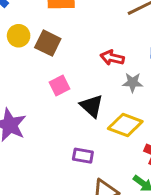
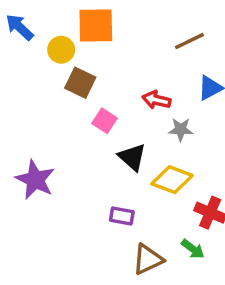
yellow circle: (19, 36) -> (61, 50), moved
pink square: (60, 85) -> (104, 121), moved, turned -30

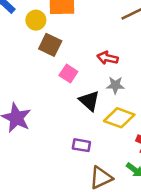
gray star: (181, 129) -> (115, 85), moved

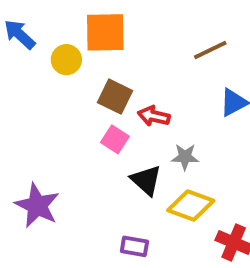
brown square: (50, 45) -> (115, 97), moved
red arrow: (108, 58) -> (154, 116), moved

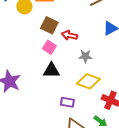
black triangle: (146, 180) -> (51, 70), moved, turned -42
purple rectangle: (134, 246) -> (67, 102), moved

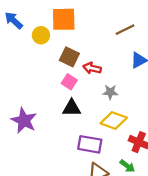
purple rectangle: (67, 102) -> (90, 144), size x1.5

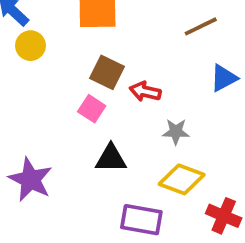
yellow circle: (41, 35) -> (30, 46), moved
pink square: (69, 82) -> (92, 109), moved

